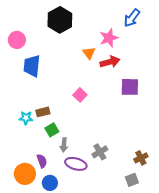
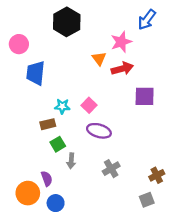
cyan star: (26, 118) -> (62, 106), moved
purple ellipse: (76, 164) -> (99, 131), moved

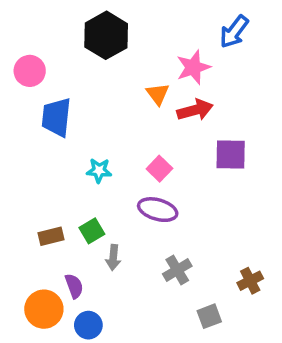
pink square: (89, 105) -> (159, 169), moved
brown rectangle: (48, 124) -> (51, 236), moved
gray square: (147, 200) -> (209, 316), moved

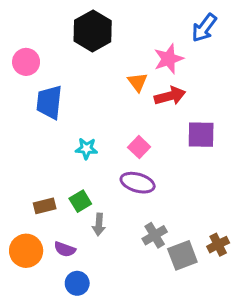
purple semicircle: (74, 286) -> (65, 249), turned 130
orange circle: (44, 309) -> (26, 251), moved
gray square: (209, 316) -> (182, 255), moved, size x1.4

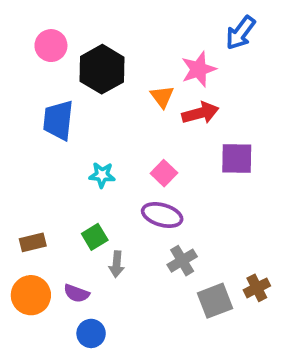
black hexagon: (93, 31) -> (102, 69), moved
pink circle: (26, 62) -> (51, 46), moved
brown rectangle: (45, 206) -> (33, 242), moved
gray cross: (155, 235) -> (182, 261), moved

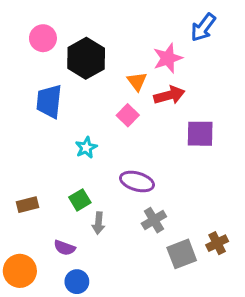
pink square: (164, 173) -> (128, 115), moved
cyan star: (102, 175) -> (86, 148), turned -30
orange circle: (31, 295) -> (20, 271), moved

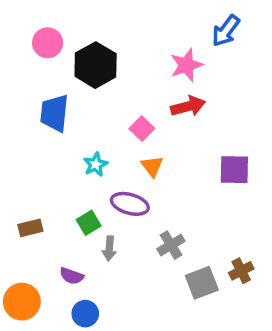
orange triangle: (137, 81) -> (152, 166), moved
purple square: (200, 134) -> (234, 170), moved
purple ellipse: (137, 181) -> (130, 204), moved

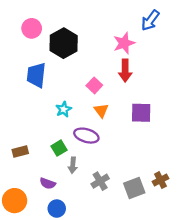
red arrow: (188, 106) -> (125, 71), turned 105
purple square: (234, 170) -> (141, 113), moved
gray cross: (171, 245) -> (100, 181), moved

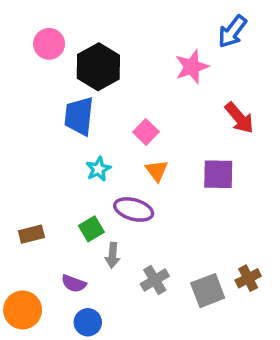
red arrow: (125, 71) -> (239, 118), moved, turned -40
blue trapezoid: (36, 75) -> (79, 116), moved

